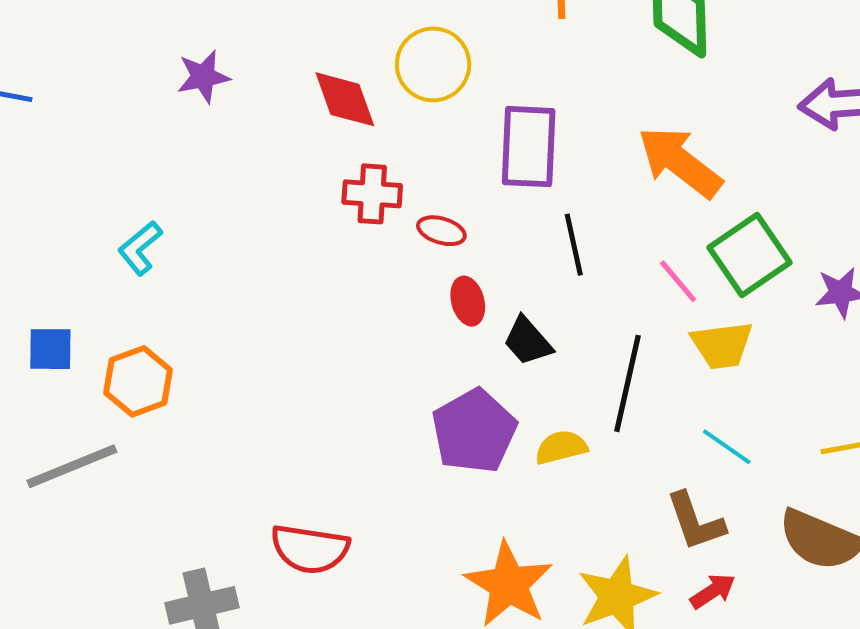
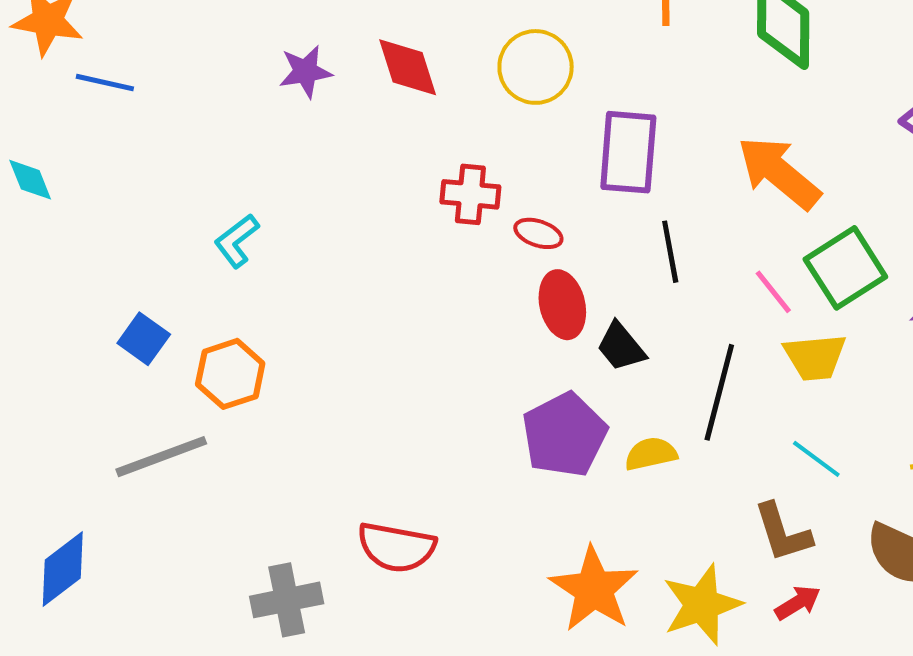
red diamond: (345, 99) -> (408, 67), moved
red ellipse: (468, 301) -> (562, 305), size x1.4
blue square: (50, 349) -> (144, 339), turned 33

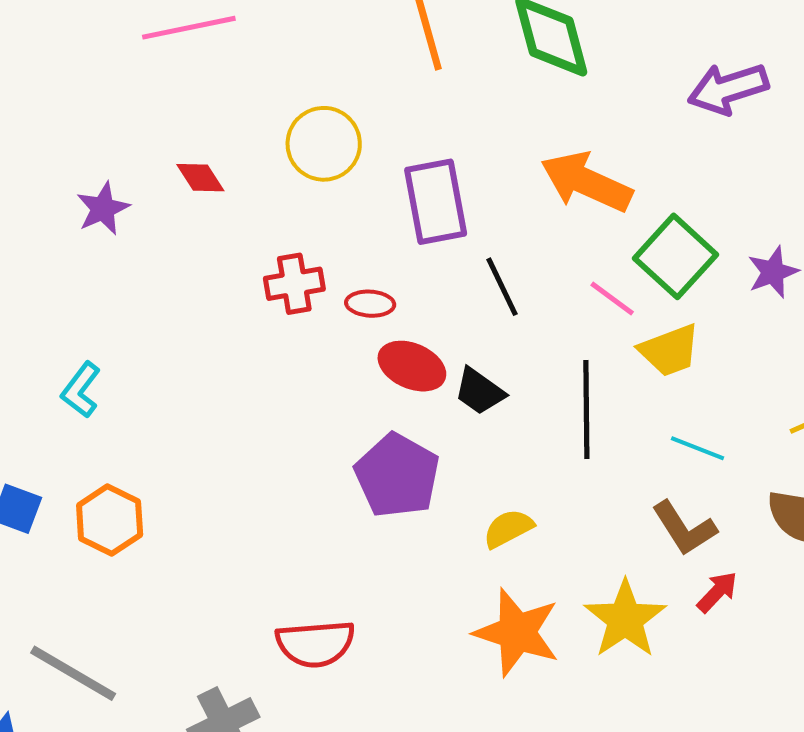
red diamond: (408, 67) -> (200, 178), size x0.7
red ellipse: (562, 305) -> (412, 366), turned -38
purple pentagon: (564, 435) -> (397, 476), moved
yellow semicircle: (651, 454) -> (508, 529), moved
gray line: (161, 457) -> (73, 673), moved, turned 66

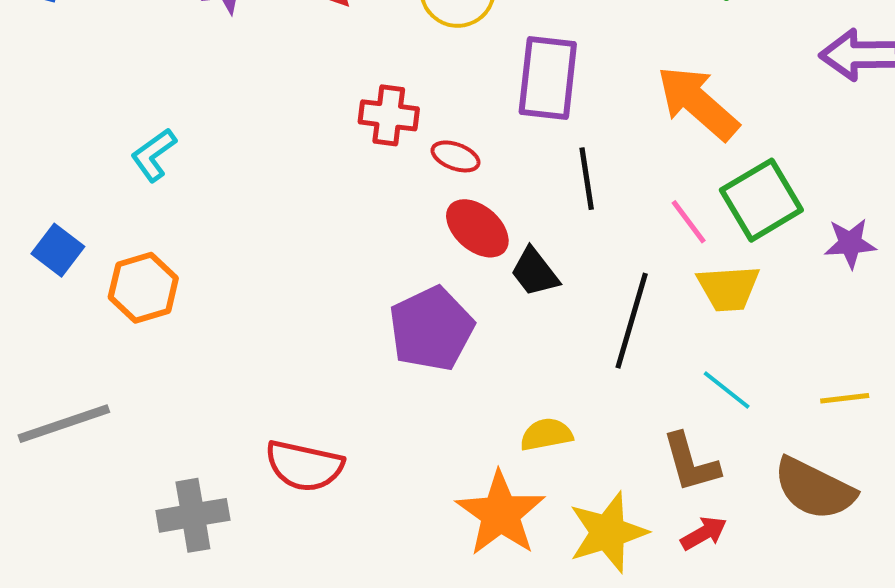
yellow semicircle: (508, 529) -> (546, 434), moved
gray line: (73, 673) -> (64, 424), turned -66

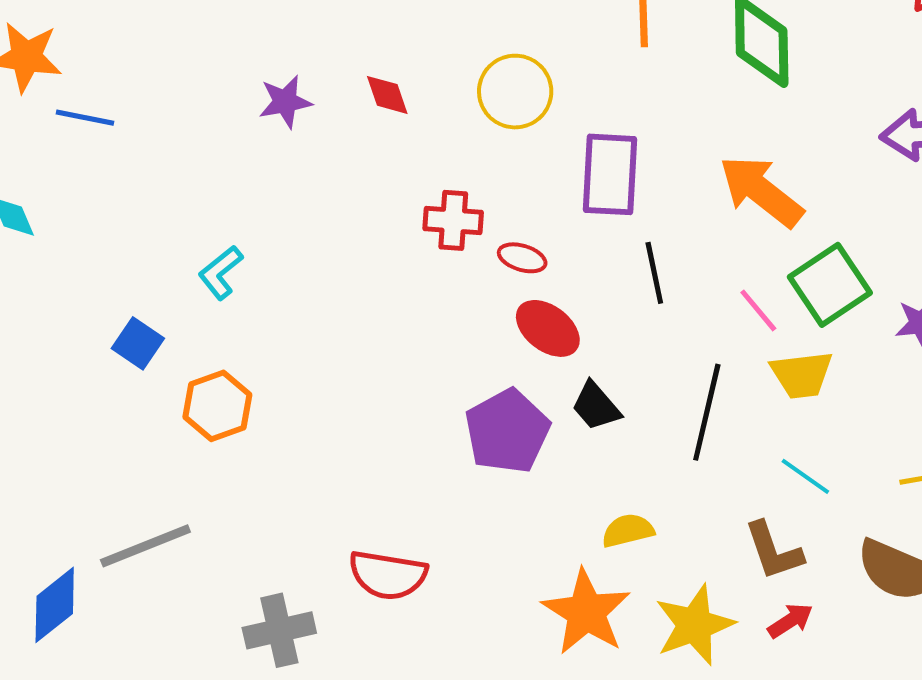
blue square: (58, 250) -> (138, 343), moved
black trapezoid: (535, 272) -> (596, 406), moved

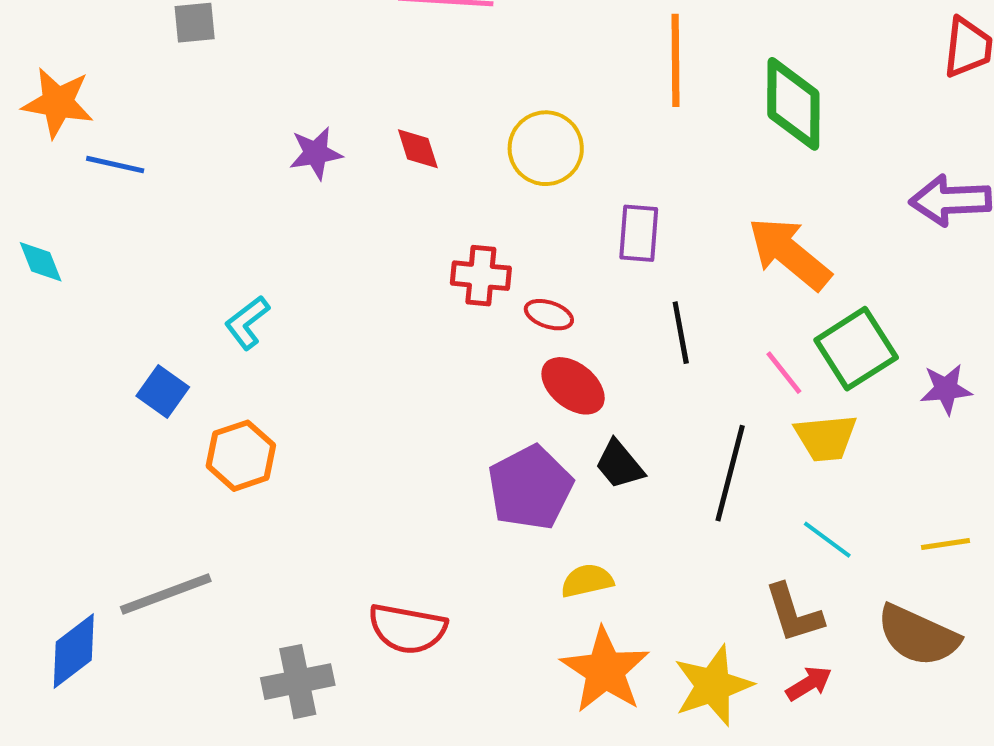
purple rectangle: (610, 174) -> (639, 233), size x0.7
yellow semicircle: (628, 531) -> (587, 581), moved

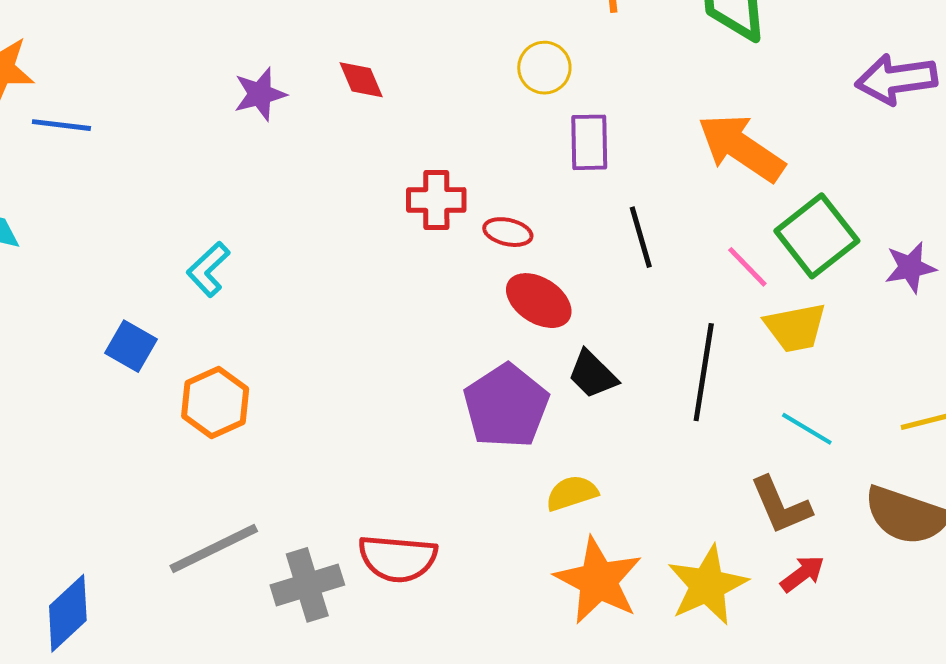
yellow circle: (546, 148) -> (544, 68), moved, size x0.7
gray line: (166, 594) -> (214, 548), moved
gray cross: (298, 682) -> (307, 585), moved

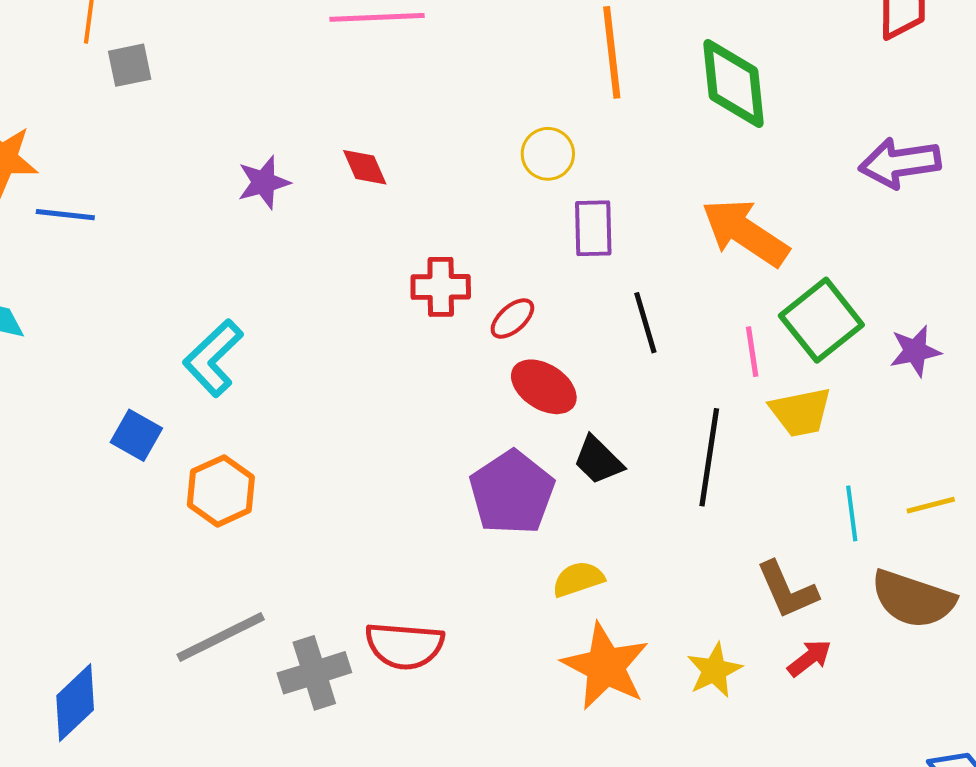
red ellipse: (508, 232) -> (512, 319), turned -54
pink line: (747, 267) -> (752, 352), turned 36
cyan L-shape: (208, 269) -> (213, 358), size x1.4
cyan line: (807, 429) -> (852, 513), moved, turned 52
yellow star: (707, 585) -> (714, 670), size x0.7

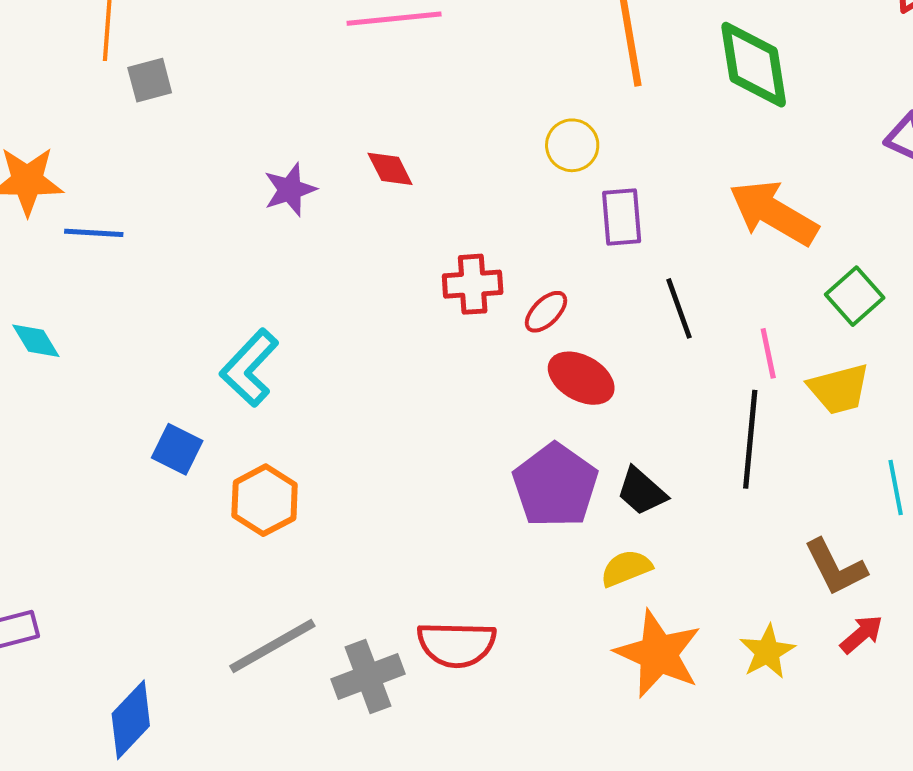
green square: (821, 320) -> (855, 296), size x0.7
pink line: (752, 352) -> (768, 353), moved
black trapezoid: (598, 460) -> (642, 491), moved

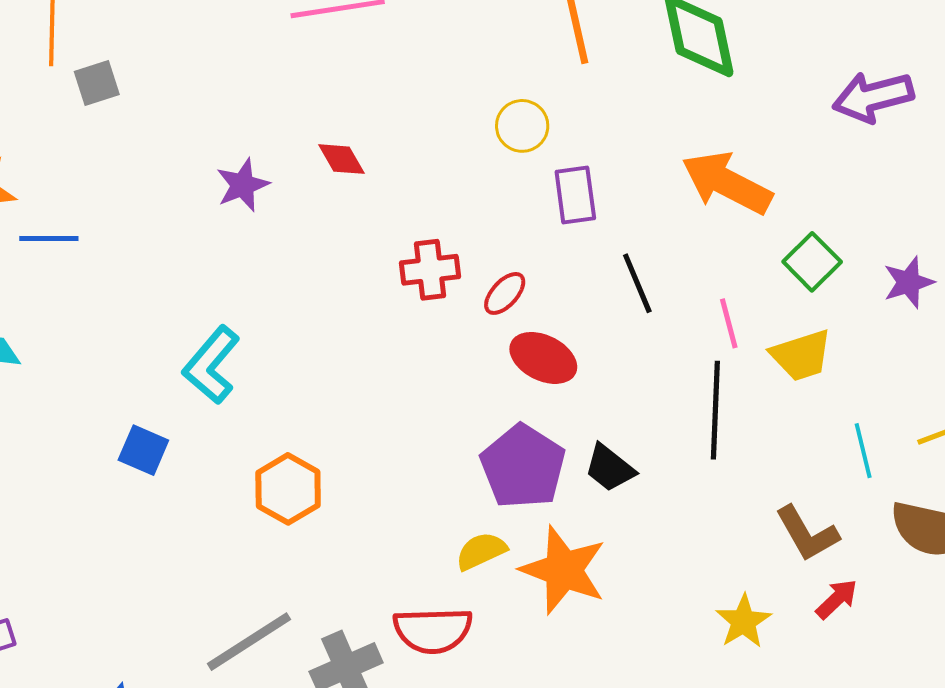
orange hexagon: (265, 500) -> (288, 489), moved
yellow semicircle: (626, 568) -> (481, 551), moved
orange star: (658, 654) -> (563, 570), moved

